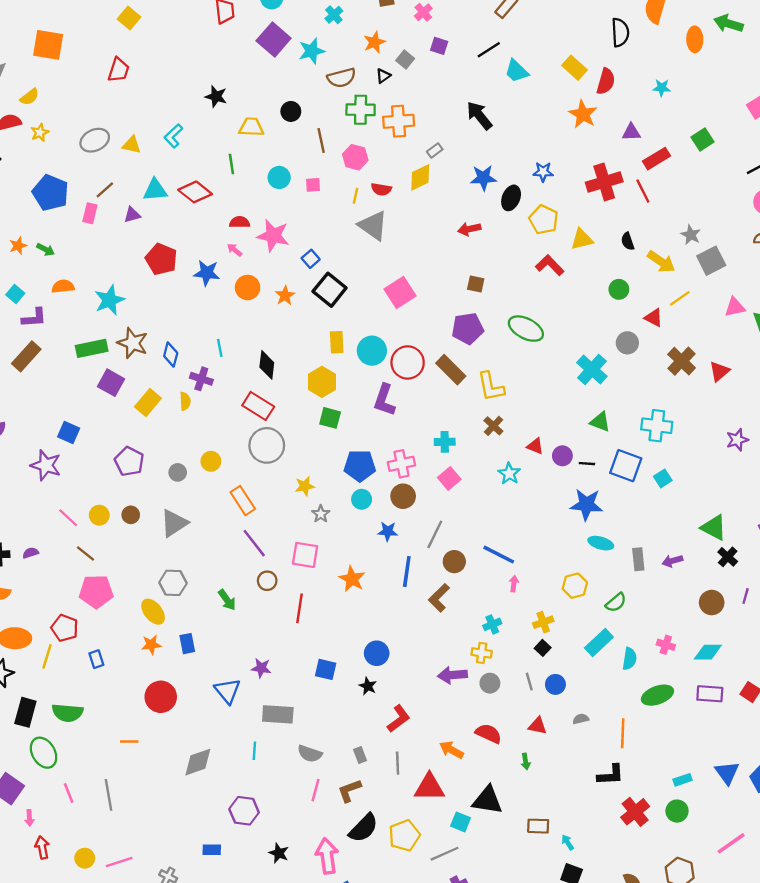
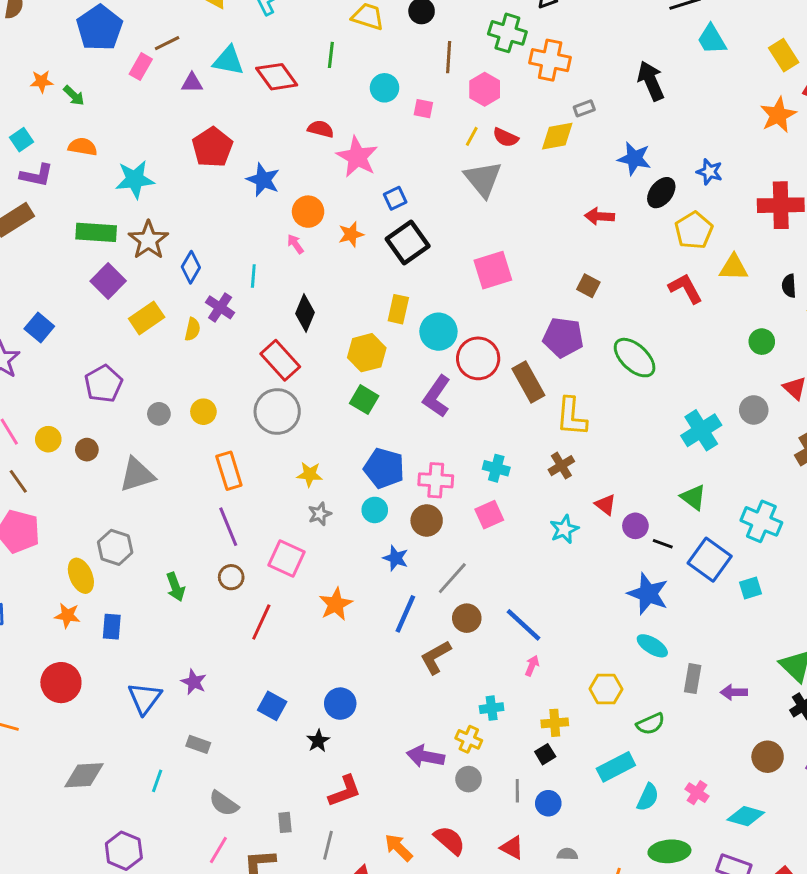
pink arrow: (235, 250) -> (295, 244), moved
gray rectangle: (278, 714) -> (198, 744), size x0.6

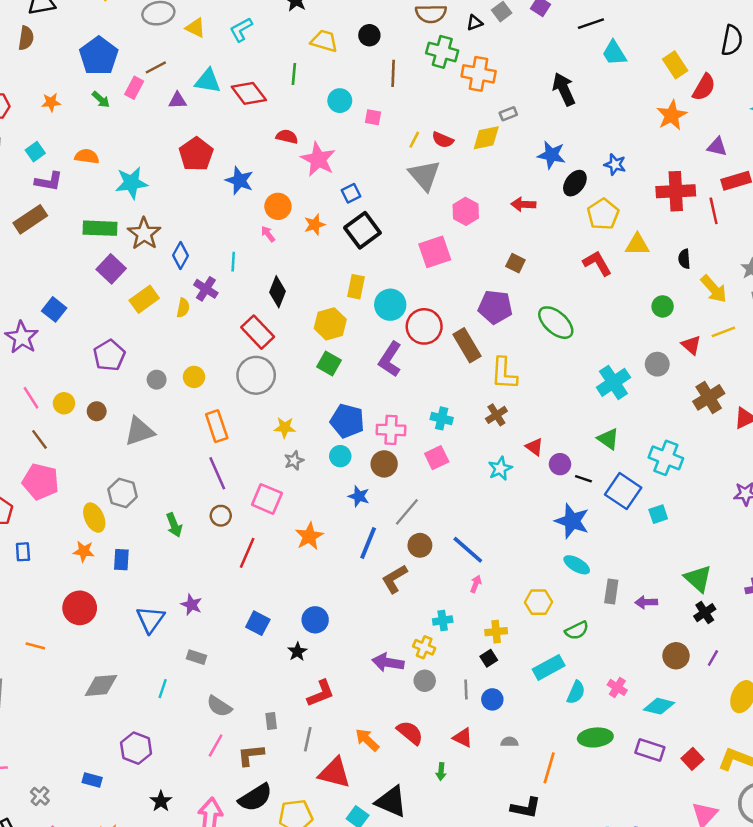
pink hexagon: (485, 89) -> (466, 211), moved
green arrow: (74, 96) -> (101, 99), moved

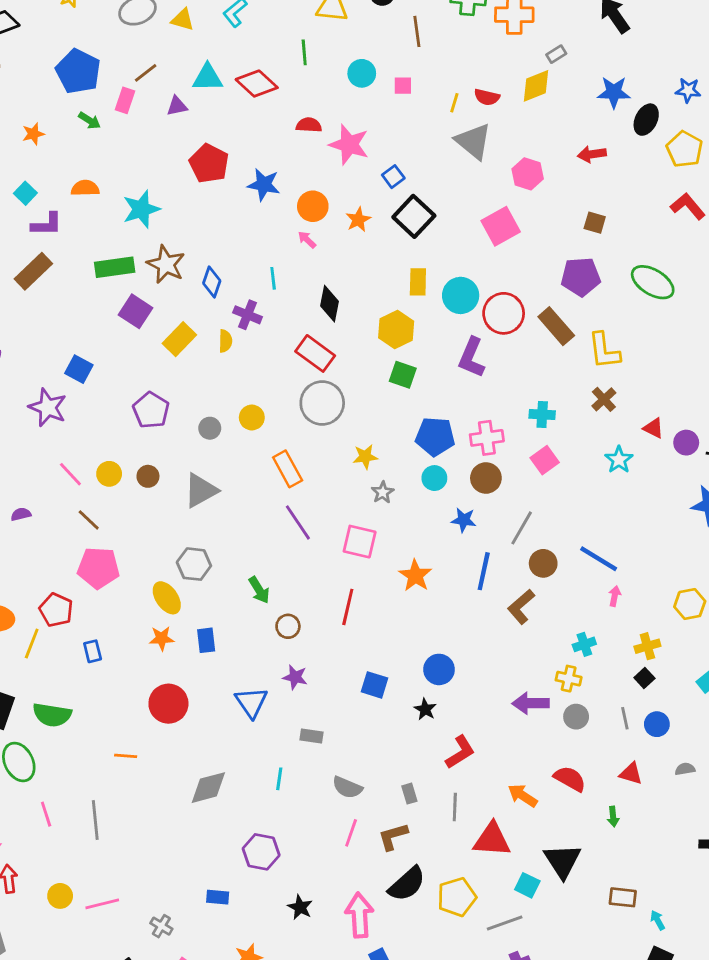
brown circle: (221, 516) -> (288, 626), moved
black triangle: (391, 802) -> (562, 861), turned 44

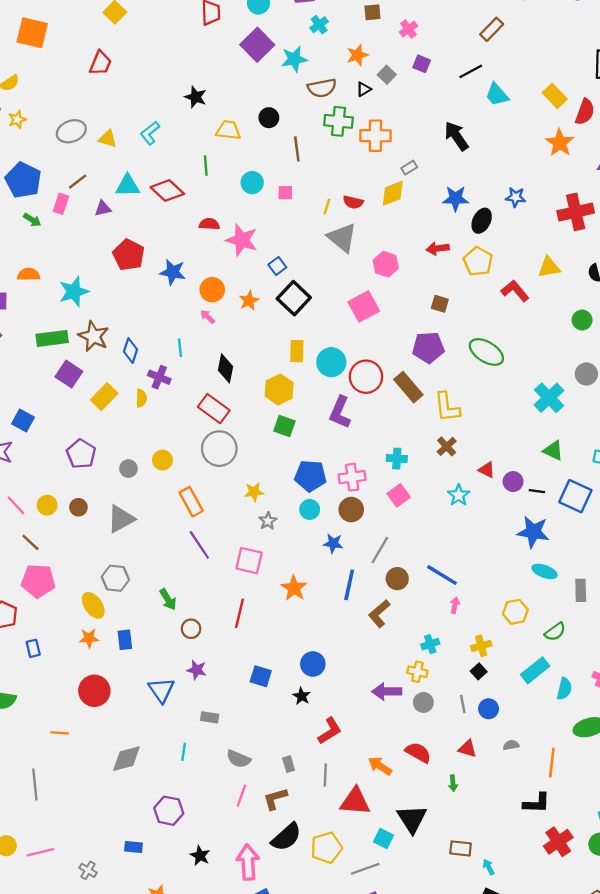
yellow pentagon: (684, 149) -> (478, 261), moved

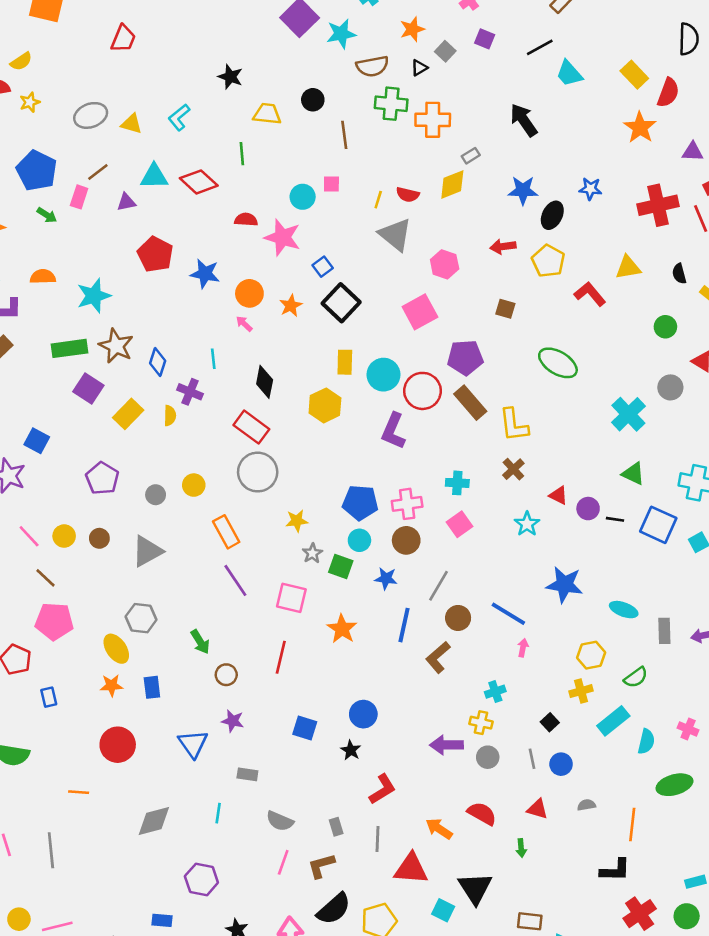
cyan circle: (252, 183) -> (303, 197), moved
purple pentagon: (428, 347) -> (465, 358), moved
green square: (284, 426) -> (341, 567), moved
blue star: (533, 532) -> (564, 585), moved
yellow cross: (481, 646) -> (581, 691), moved

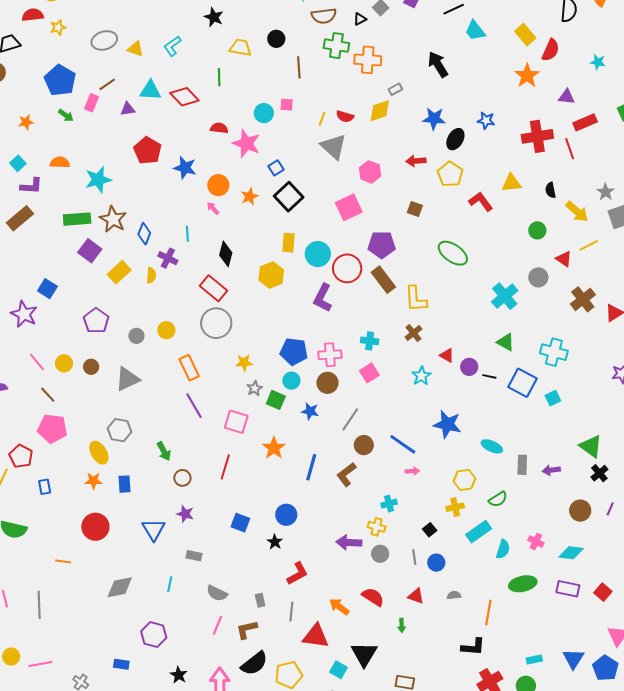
blue line: (404, 625) -> (311, 467), moved
pink arrow: (523, 648) -> (412, 471), turned 72

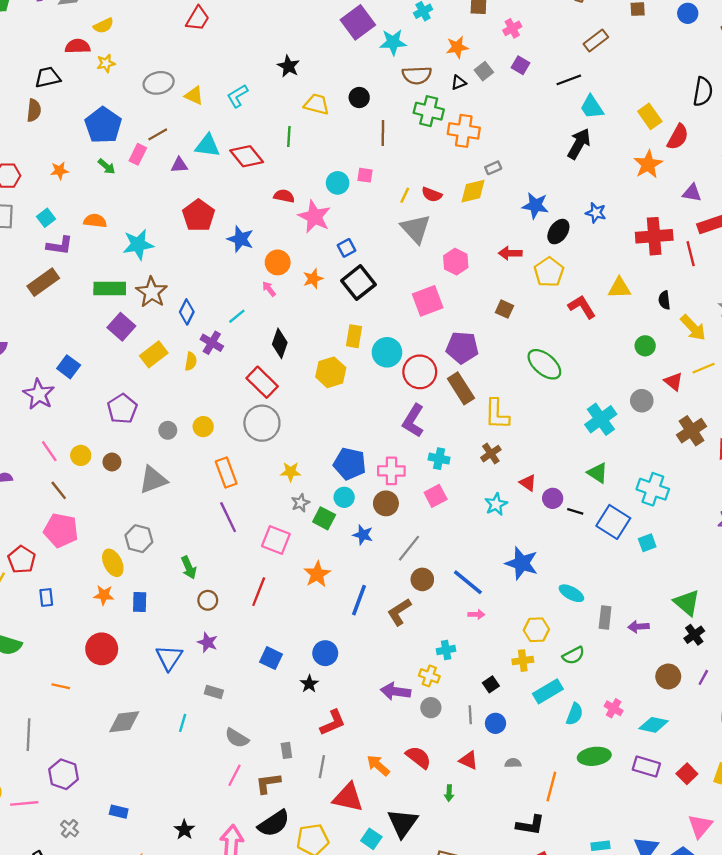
black arrow: (438, 64) -> (579, 144), moved, turned 56
cyan line: (187, 234) -> (237, 316), turned 49
purple L-shape: (323, 298) -> (413, 421), moved
purple hexagon: (154, 635) -> (64, 774), moved

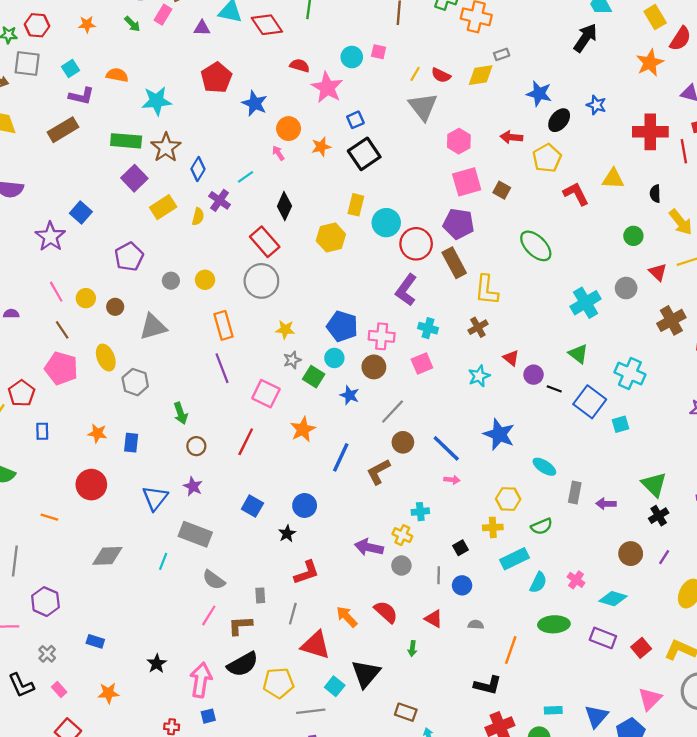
pink square: (428, 301) -> (467, 182), moved
yellow ellipse: (113, 563) -> (106, 358), moved
gray rectangle: (214, 692) -> (195, 534), size x1.8

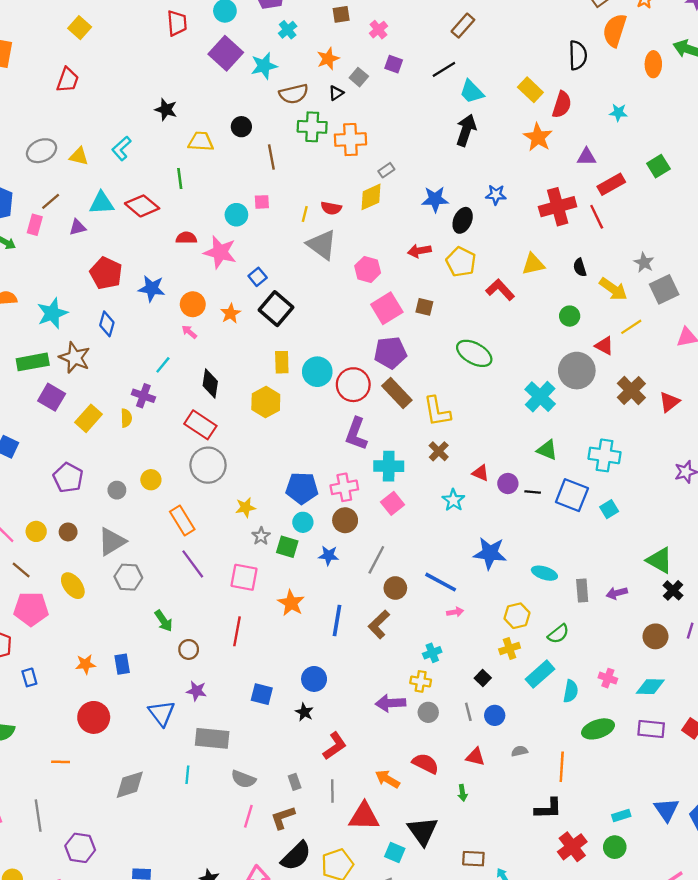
blue diamond: (198, 169) -> (107, 324), moved
gray circle: (626, 288) -> (577, 371), size x1.6
cyan cross: (428, 328) -> (389, 466), size x1.4
gray hexagon: (135, 382) -> (128, 577), moved

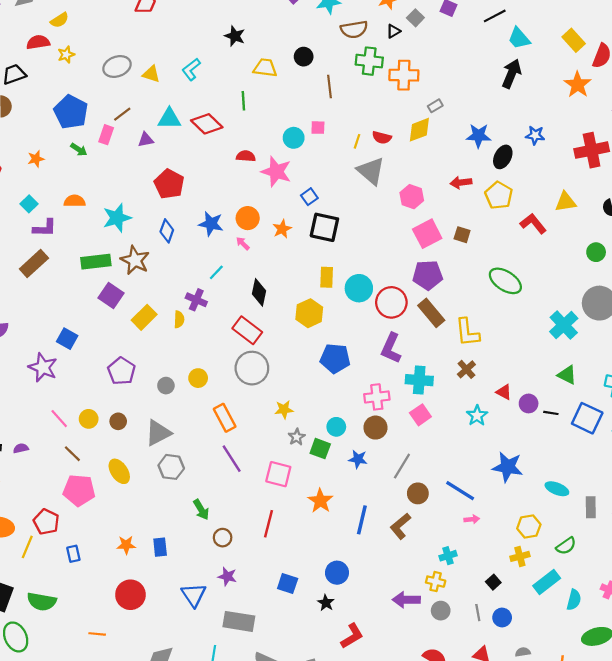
blue star: (152, 288) -> (211, 224), moved
black square: (276, 309) -> (324, 227), turned -32
blue pentagon: (302, 488) -> (335, 358), moved

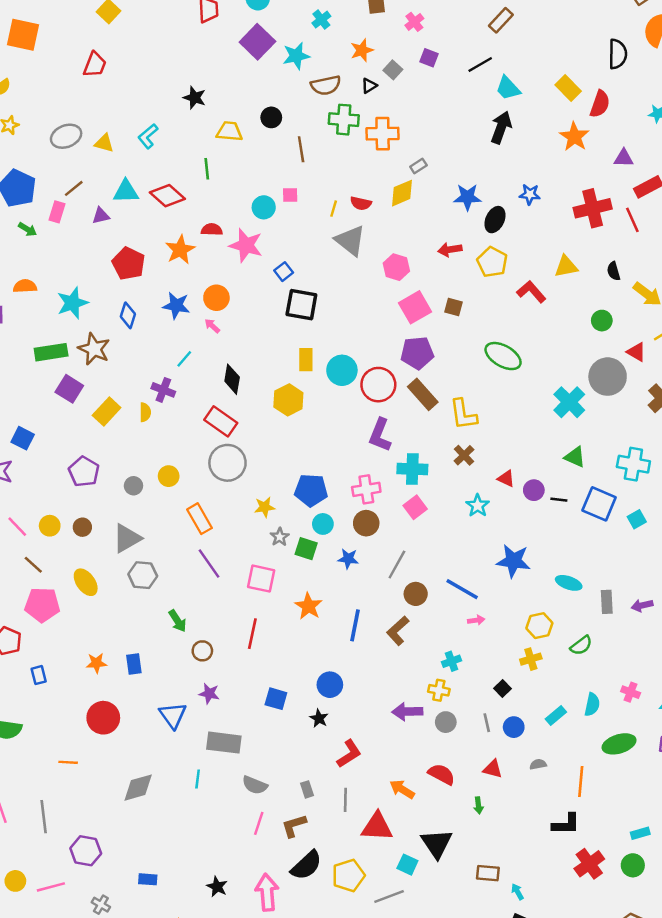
orange star: (282, 229) -> (180, 250), moved, size x1.4
blue pentagon: (335, 358) -> (311, 490), moved
cyan rectangle: (547, 582) -> (556, 716), moved, size x0.7

